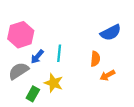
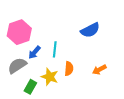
blue semicircle: (111, 33) -> (90, 30), moved
orange semicircle: (95, 59) -> (69, 69), moved

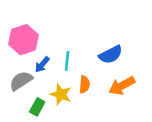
blue semicircle: (90, 30) -> (111, 55), moved
orange arrow: (99, 70) -> (122, 86), size x1.5

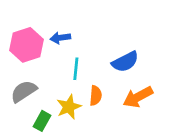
blue arrow: (42, 65) -> (60, 38), moved, turned 42
yellow star: (61, 94) -> (69, 107), turned 30

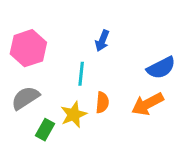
blue arrow: (60, 38) -> (102, 41), moved, turned -60
blue semicircle: (125, 62) -> (161, 68), moved

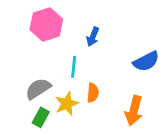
pink hexagon: (28, 48) -> (46, 24), moved
gray semicircle: (25, 98) -> (38, 89), moved
orange arrow: (148, 104) -> (134, 111), moved, turned -48

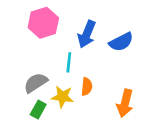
blue arrow: (93, 37) -> (87, 34), size x1.5
blue semicircle: (146, 61) -> (121, 42), moved
yellow star: (67, 104) -> (62, 97), turned 30

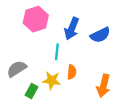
gray semicircle: (36, 83) -> (17, 69), moved

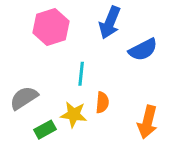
blue arrow: (72, 29) -> (110, 23), moved
green rectangle: (31, 91) -> (45, 130), turned 32

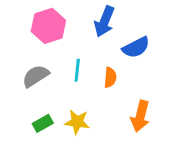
gray semicircle: (24, 98) -> (36, 76), moved
orange semicircle: (102, 102) -> (110, 77), moved
yellow star: (74, 114) -> (77, 122), moved

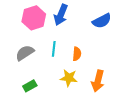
blue arrow: (104, 22) -> (61, 15), moved
blue semicircle: (136, 47) -> (102, 21), moved
yellow star: (77, 122) -> (69, 78), moved

